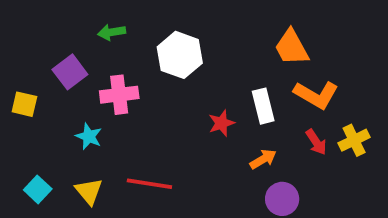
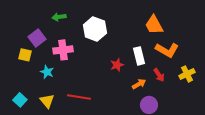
yellow square: (24, 104) -> (25, 55), moved
red arrow: (316, 142) -> (159, 75), moved

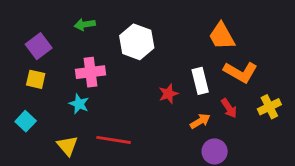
purple square: (37, 38) -> (39, 46), moved
cyan star: (47, 72) -> (79, 104), moved
cyan square: (20, 100) -> (26, 121), moved

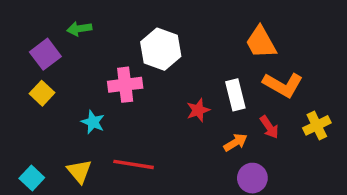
green arrow: (85, 25) -> (79, 29), moved
pink cross: (91, 72) -> (125, 85), moved
yellow square: (36, 79) -> (42, 93), turned 30
cyan square: (26, 121) -> (32, 178), moved

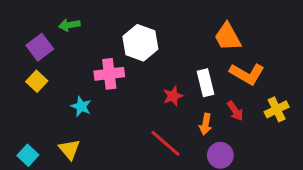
orange arrow: (235, 142) -> (206, 124), turned 132
red line: (134, 164) -> (166, 143), moved, turned 32

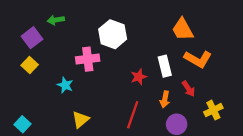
yellow cross: (277, 109) -> (213, 110), moved
red line: (166, 143) -> (133, 115), turned 68
yellow triangle: (69, 149) -> (81, 120), moved, turned 30

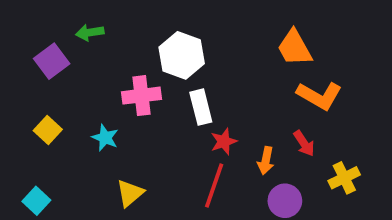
yellow square: (30, 65) -> (48, 130), moved
white rectangle: (165, 66) -> (201, 107), moved
red star: (139, 77) -> (224, 141), moved

